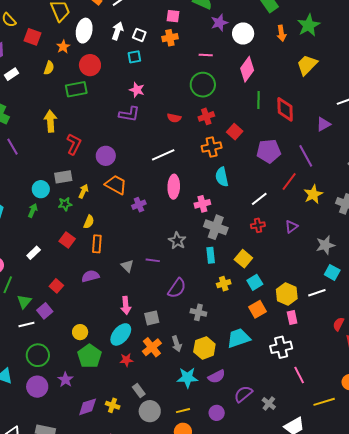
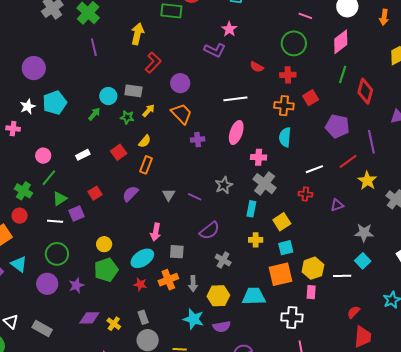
yellow star: (313, 194) -> (367, 181), turned -30
purple semicircle: (90, 276) -> (130, 194), turned -48
orange square: (258, 309) -> (281, 274), size x1.4

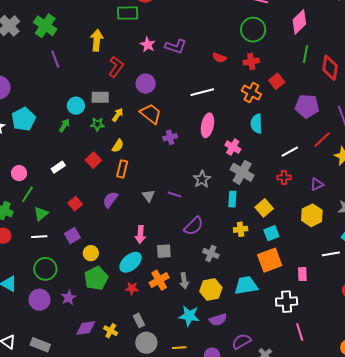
pink star: (229, 29) -> (148, 45), moved
orange cross: (284, 106) -> (251, 93), turned 30
pink cross: (259, 157) -> (233, 147), turned 35
purple square: (77, 214) -> (72, 236), moved
yellow hexagon: (313, 268) -> (312, 215), moved

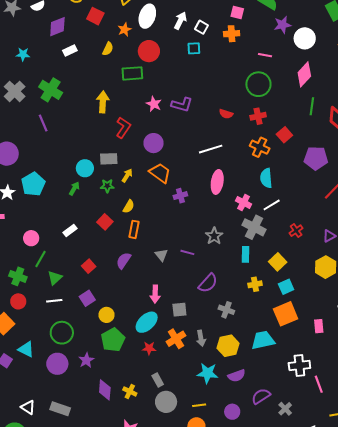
purple line: (55, 59) -> (43, 123), moved
white line: (290, 152) -> (272, 205), moved
red cross: (284, 177) -> (296, 231), turned -32
white cross: (287, 302) -> (299, 366), moved
purple diamond: (86, 328) -> (105, 390), turned -75

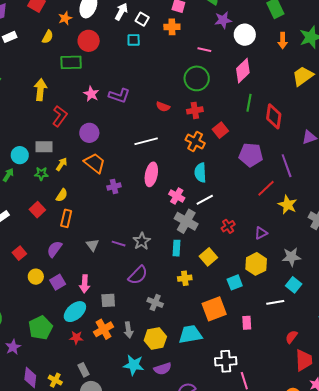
gray star: (214, 236) -> (142, 241), moved
cyan square: (286, 287) -> (235, 282), moved
purple square: (87, 298) -> (58, 282), moved
yellow circle: (106, 315) -> (36, 277), moved

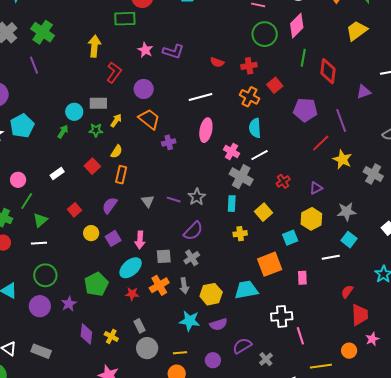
green circle: (197, 78) -> (265, 34), moved
gray cross: (155, 303) -> (192, 258), moved, turned 35

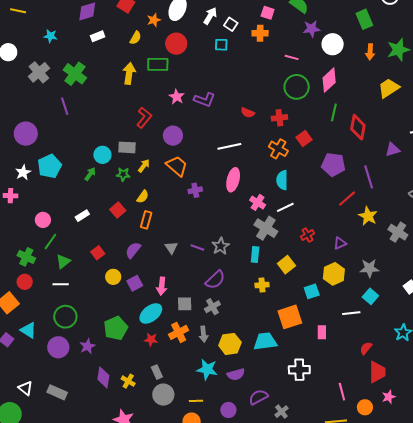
yellow arrow: (94, 46) -> (129, 73), moved
pink line: (300, 336) -> (342, 392), moved

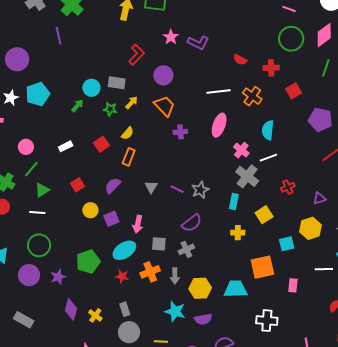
orange cross: (278, 149) -> (252, 96), moved

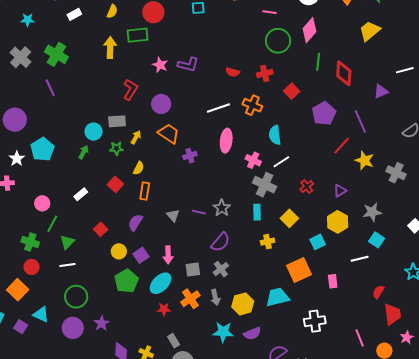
purple pentagon: (320, 120) -> (324, 113), turned -30
green pentagon: (88, 262) -> (126, 281), moved

